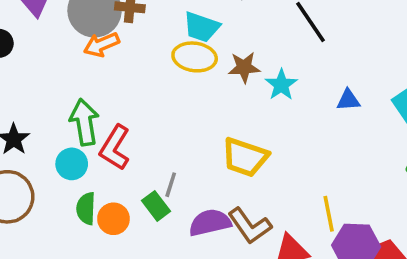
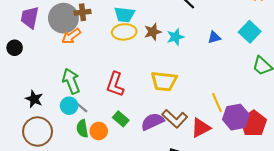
cyan star: (281, 85) -> (175, 37), turned 30
red L-shape: (115, 148) -> (115, 84), moved
gray line: (171, 185) -> (81, 107), moved, turned -56

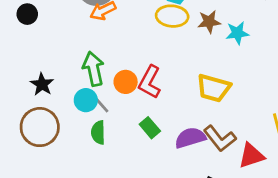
orange circle: (99, 131) -> (126, 82), moved

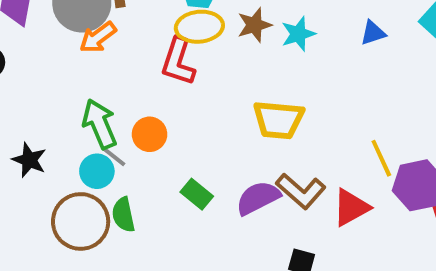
red L-shape: (150, 82) -> (178, 62), moved
gray line: (101, 105) -> (114, 156), moved
brown circle: (40, 127) -> (81, 221), moved

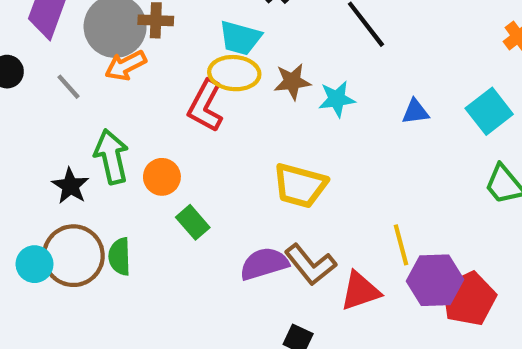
gray line: (114, 156) -> (69, 87), moved
black star: (29, 160) -> (70, 186), moved
cyan circle: (97, 171) -> (35, 264), moved
green rectangle: (197, 194) -> (193, 222), moved

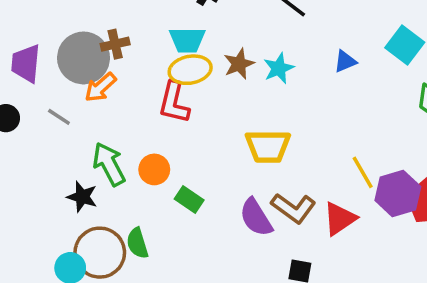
purple semicircle: (264, 264) -> (256, 217), turned -90

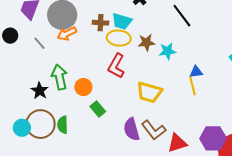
brown cross: (115, 44) -> (100, 23), moved
blue triangle: (345, 61) -> (196, 72), moved
red L-shape: (174, 102) -> (116, 66), moved
yellow line: (363, 172) -> (192, 86), moved

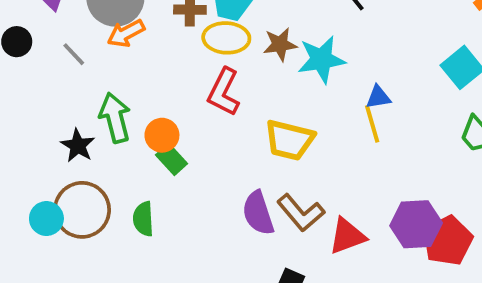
cyan star: (167, 51) -> (321, 59), size x1.4
green rectangle: (98, 109) -> (172, 159), moved
green semicircle: (63, 125) -> (143, 219), moved

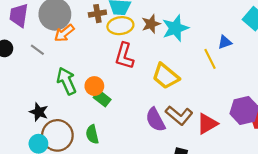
blue triangle: (378, 97) -> (225, 42), moved
yellow trapezoid: (289, 140) -> (166, 76), turned 36
black star: (78, 146) -> (39, 112), moved

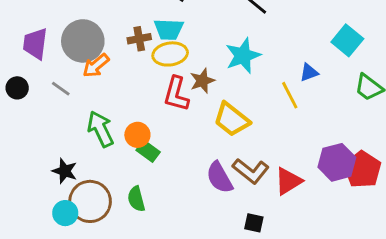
brown star: (151, 24) -> (202, 81), moved

